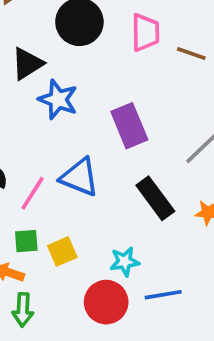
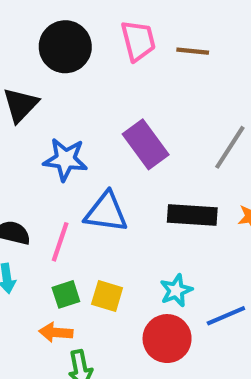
blue star: (58, 99) -> (65, 159), moved
black rectangle: (155, 198) -> (192, 215), turned -36
yellow square: (62, 251) -> (107, 296), turned -36

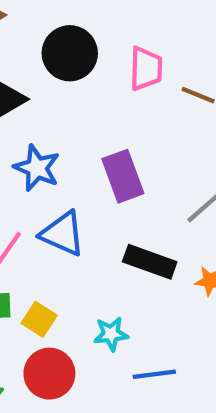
red circle: (167, 339) -> (49, 374), moved

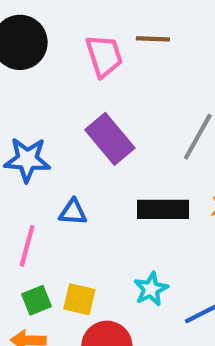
pink trapezoid: (146, 69) -> (104, 56), moved
blue triangle: (63, 234) -> (73, 212), size x0.6

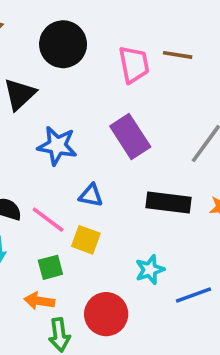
pink line: (27, 246) -> (48, 220), turned -75
yellow square: (79, 299) -> (86, 240), moved

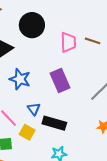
blue triangle: (91, 195) -> (34, 109), turned 32
black rectangle: (168, 202) -> (54, 123), moved

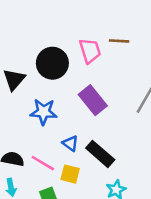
black circle: (32, 25) -> (52, 63), moved
black rectangle: (54, 123) -> (100, 154), turned 40

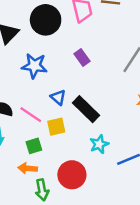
purple rectangle: (93, 100) -> (82, 57), size x0.6
yellow square: (70, 174) -> (56, 127), turned -30

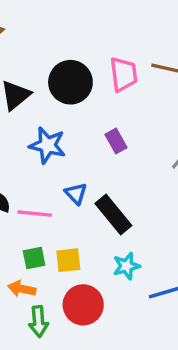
pink line: (31, 115) -> (35, 214), turned -35
yellow square: (56, 127) -> (68, 260), moved

